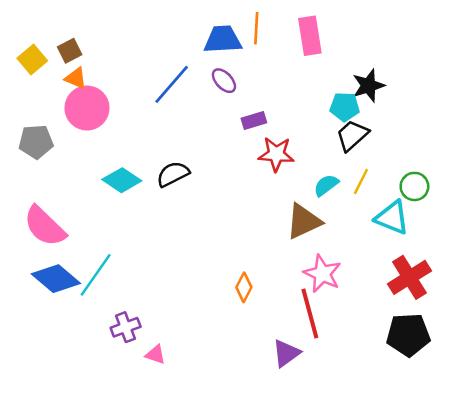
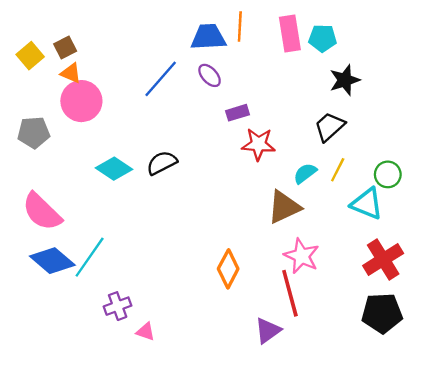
cyan pentagon: (345, 107) -> (323, 38), moved
orange diamond: (244, 287) -> (228, 269), size x1.4

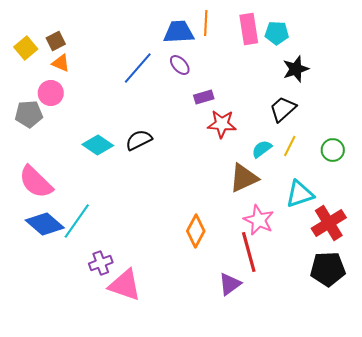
pink circle: (81, 101) -> (51, 93), moved, size x0.7
cyan triangle: (367, 204) -> (300, 194), moved, turned -40
pink triangle: (145, 332) -> (125, 285), size x2.0

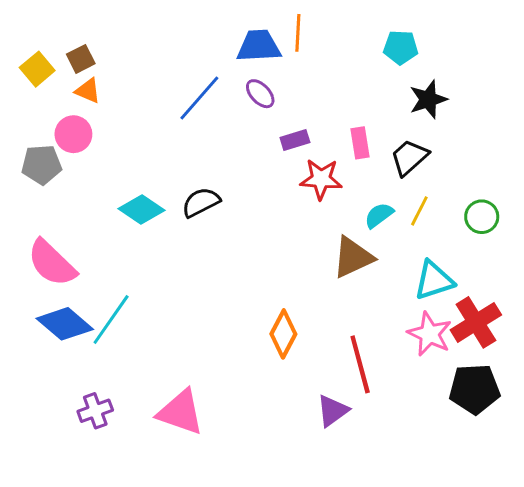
pink rectangle: (249, 29) -> (360, 143), moved, size x0.7
pink star: (259, 220) -> (430, 334), moved
purple cross: (101, 263) -> (95, 411), moved

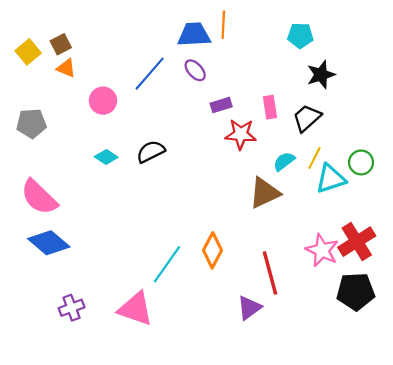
pink circle: (73, 134) -> (103, 101), moved
cyan diamond: (141, 209) -> (106, 157), size x0.7
cyan triangle: (434, 280) -> (331, 179), moved
cyan line: (111, 320) -> (167, 264), moved

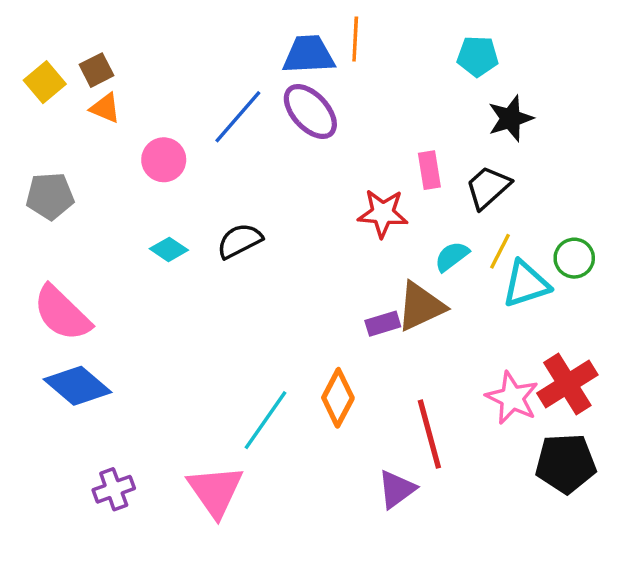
purple ellipse: (195, 70) -> (310, 111), size x1.6
purple rectangle: (221, 105) -> (383, 324), moved
pink triangle: (136, 309) -> (215, 491), turned 36

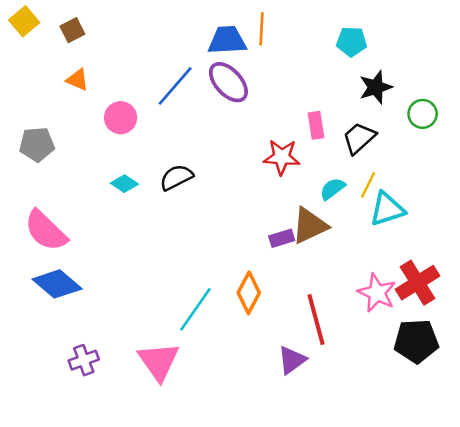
brown square: (96, 70) -> (72, 30), moved
yellow square: (45, 82) -> (24, 21), moved
green circle: (574, 258) -> (423, 114), moved

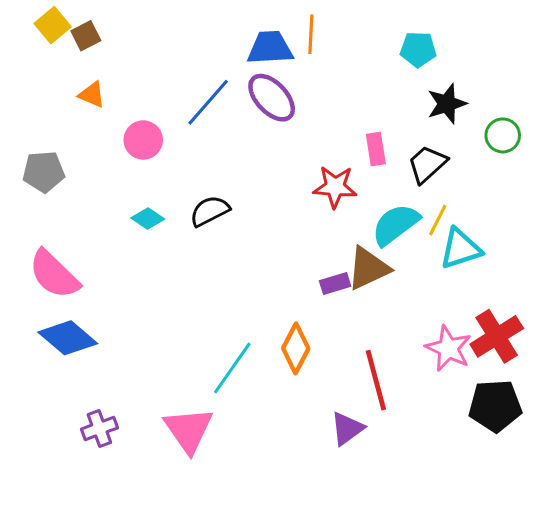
yellow square: (24, 21) -> (53, 25), moved
cyan semicircle: (332, 189) -> (395, 225), size x1.6

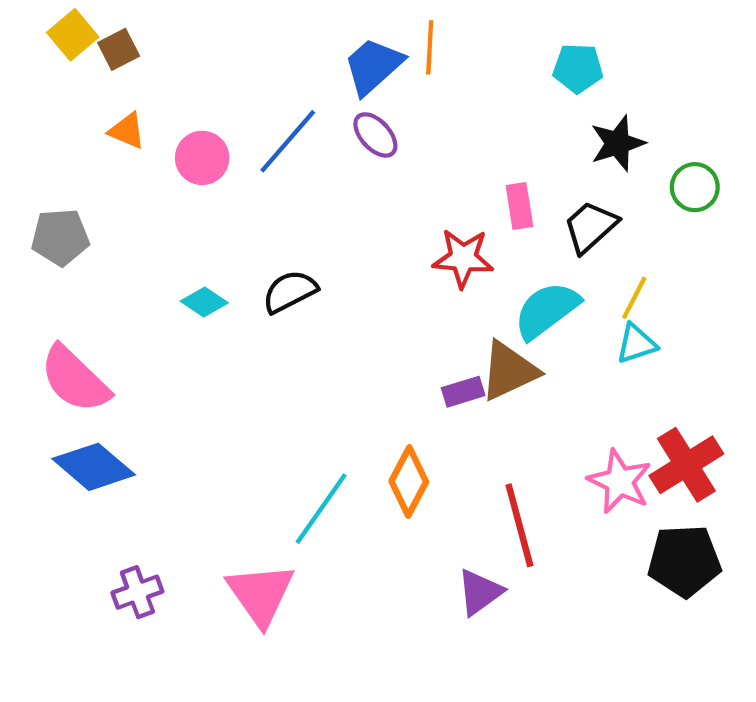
blue trapezoid: (270, 48) -> (373, 66), turned -39
purple ellipse: (272, 98) -> (375, 135), size x0.7
pink circle: (143, 140) -> (202, 158), moved
yellow line: (438, 220) -> (634, 298), moved
cyan triangle: (460, 249) -> (636, 344), size x0.7

